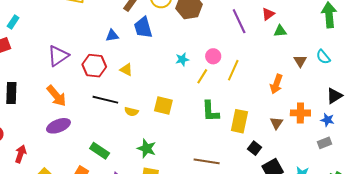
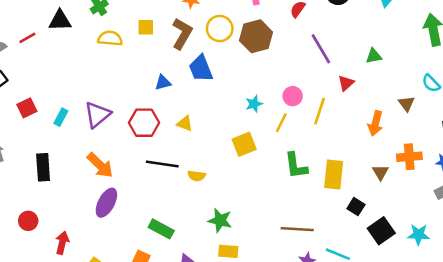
red triangle: (268, 14) -> (346, 83), moved
cyan rectangle: (13, 22) -> (61, 117), moved
brown triangle: (300, 61) -> (406, 104), moved
yellow square: (163, 105) -> (244, 144), moved, turned -30
purple ellipse: (58, 126) -> (106, 203), turned -35

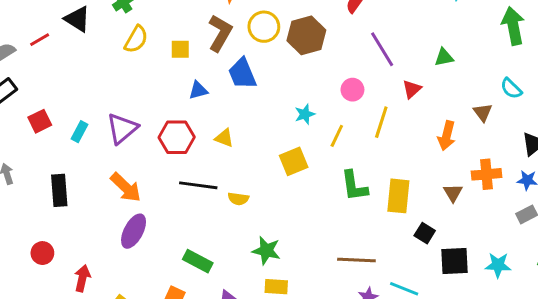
black triangle: (60, 21) -> (77, 19), turned 35
yellow square: (146, 27) -> (180, 49), moved
yellow semicircle: (110, 38) -> (136, 39), turned 115
pink circle: (293, 96) -> (352, 90), moved
black square: (381, 231) -> (455, 261), turned 32

